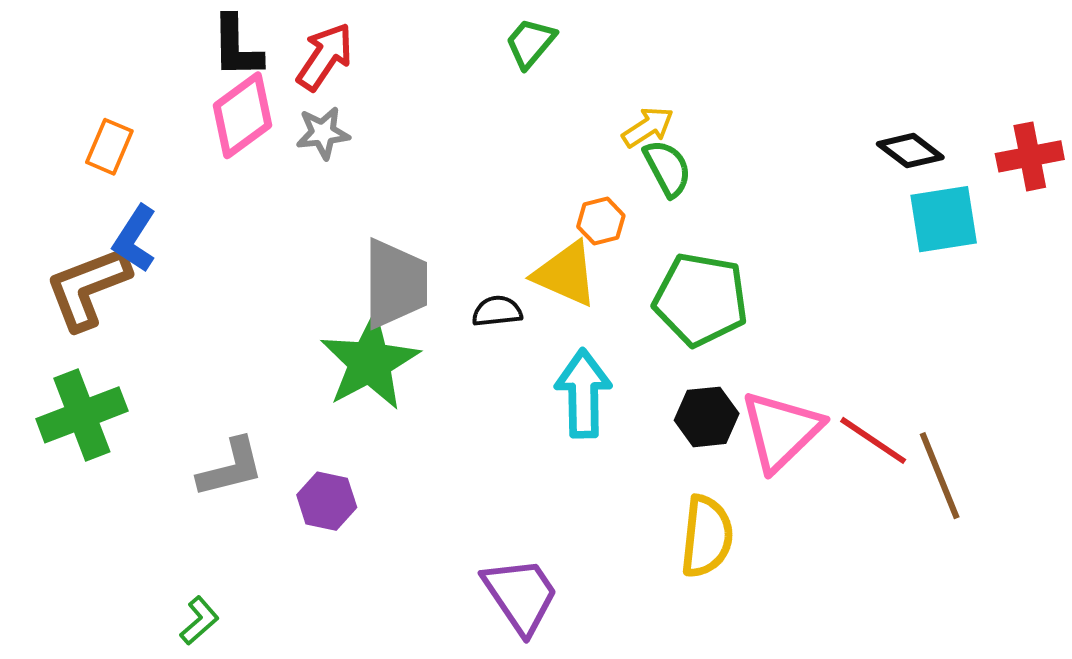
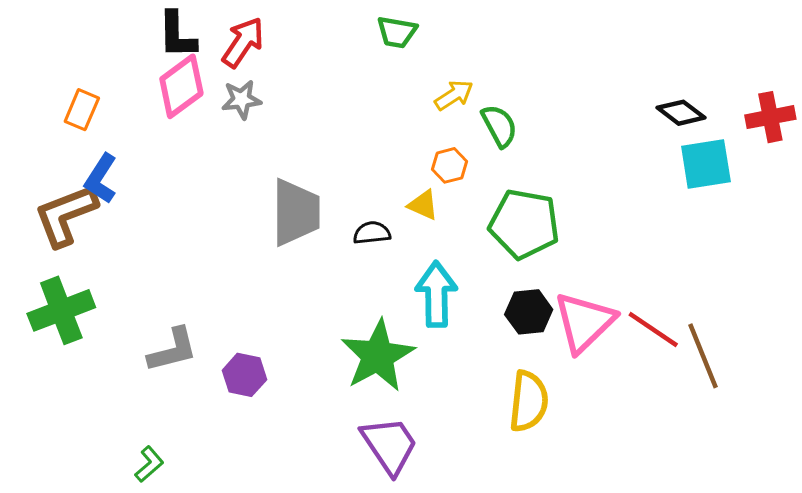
green trapezoid: (530, 43) -> (397, 32), turned -120
yellow arrow: (648, 127) -> (454, 95), moved
yellow triangle: (566, 274) -> (423, 205), size x0.6
green star: (370, 362) -> (378, 356), moved

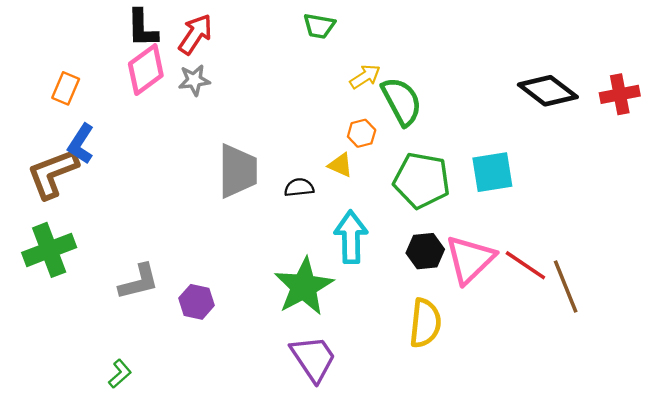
black diamond: (681, 113) -> (548, 91), size x1.5
green semicircle: (499, 126) -> (402, 101), size x1.4
cyan square: (706, 164) -> (492, 172), moved

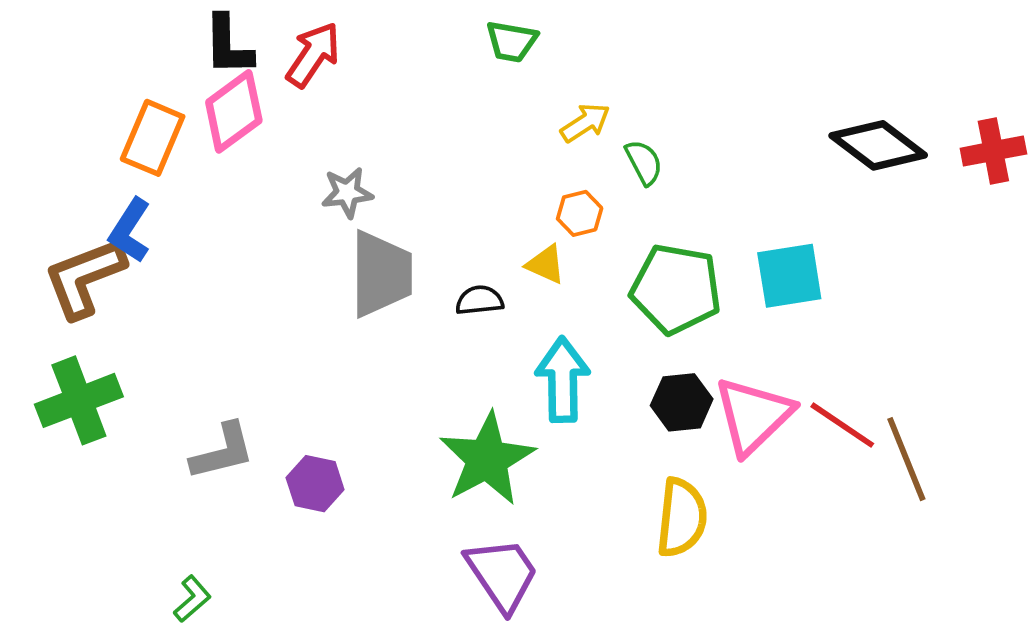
gray star: (194, 80) -> (347, 193), moved
orange rectangle: (66, 88) -> (153, 138), moved, size x1.4
green semicircle: (402, 101) -> (644, 162), size x0.6

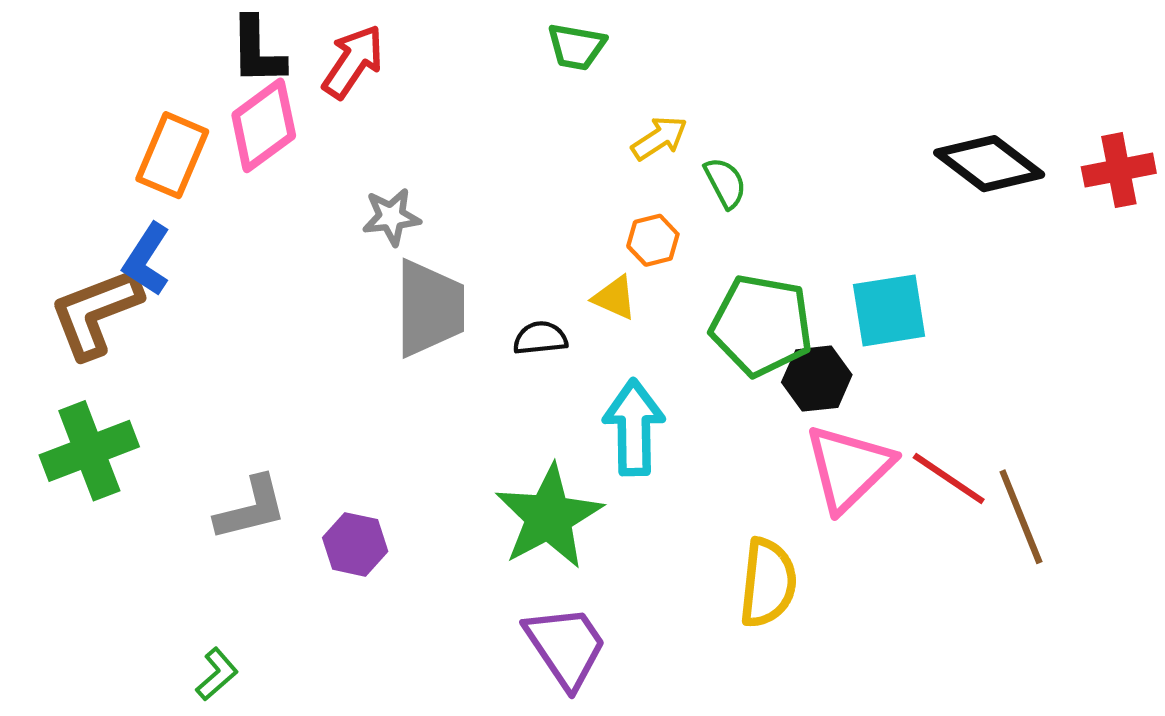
black hexagon: (682, 402) -> (817, 379), moved

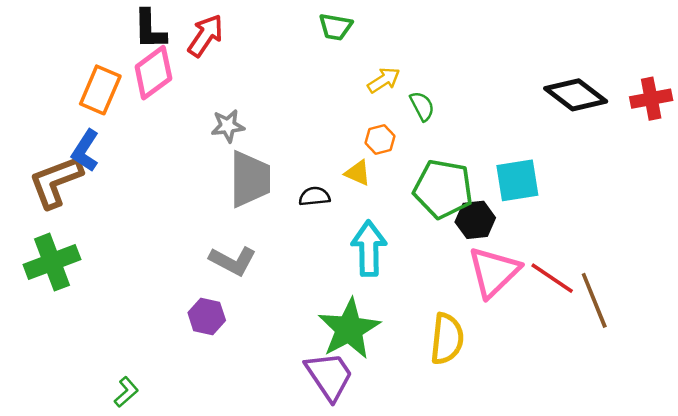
gray L-shape: (251, 508) -> (233, 261), moved, turned 42
green star: (549, 517) -> (349, 329), moved

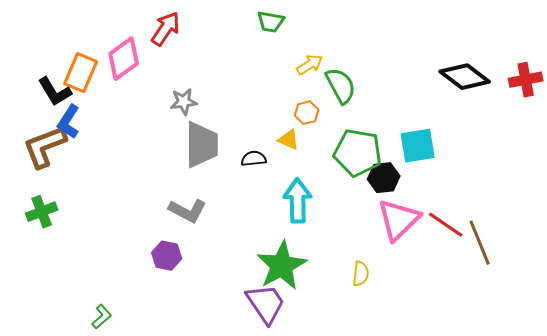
black L-shape: (150, 29) -> (55, 92), moved, turned -30
green semicircle: (422, 106) -> (341, 86), size x1.5
green cross: (52, 262) -> (42, 212), size x0.7
yellow semicircle: (447, 339) -> (361, 274), size x0.6

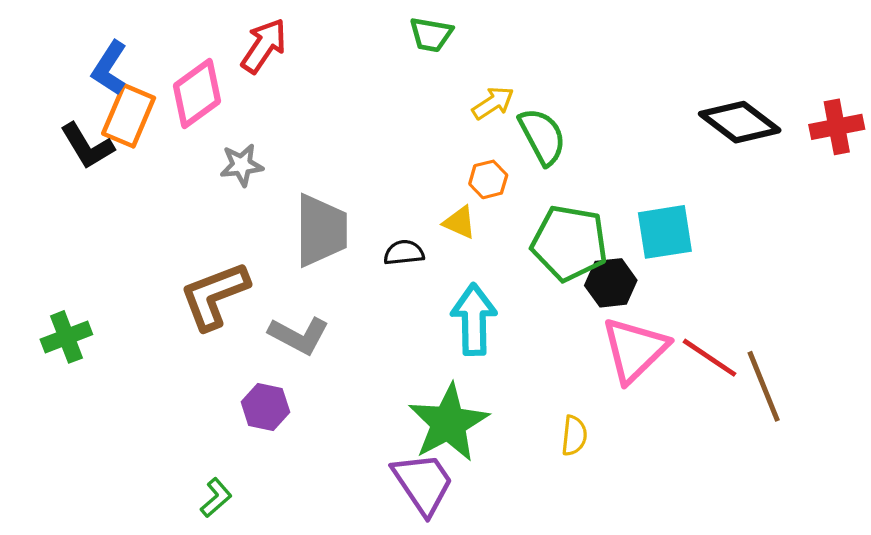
gray star: (184, 102) -> (242, 165), moved
blue L-shape: (69, 122) -> (109, 68), moved
brown L-shape: (45, 147) -> (214, 296), moved
green L-shape: (102, 317) -> (216, 498), moved

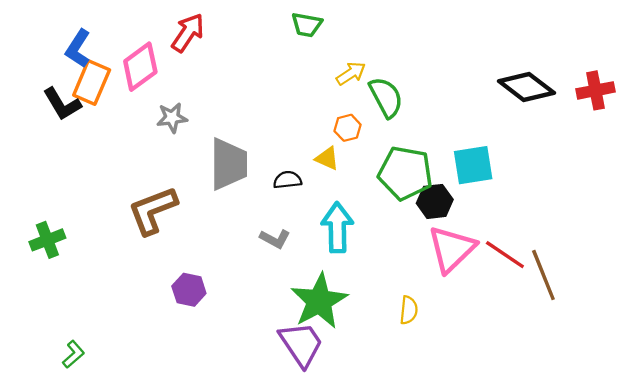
gray L-shape: (299, 335) -> (275, 239), moved, size x0.7
green L-shape: (216, 498) -> (73, 354), moved

